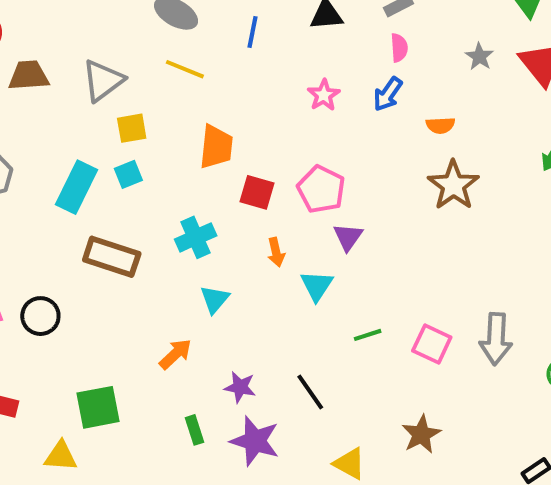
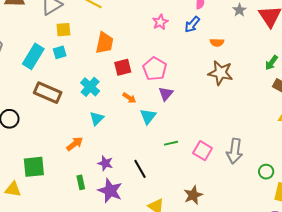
brown star: (453, 185) -> (221, 73), turned -30
red square: (257, 192) -> (123, 67), turned -36
cyan cross: (196, 237) -> (90, 87), turned -30
orange arrow: (276, 252) -> (129, 98), turned -48

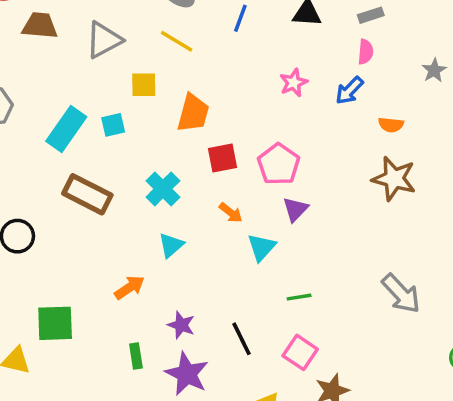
yellow square: (63, 30) -> (144, 85), moved
pink square: (203, 151) -> (300, 352), moved
gray arrow: (235, 151) -> (401, 294), moved, turned -55

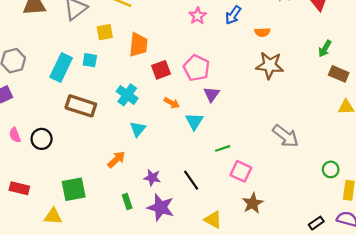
cyan square: (113, 125) -> (90, 60), turned 32
pink square: (300, 352) -> (241, 171), moved

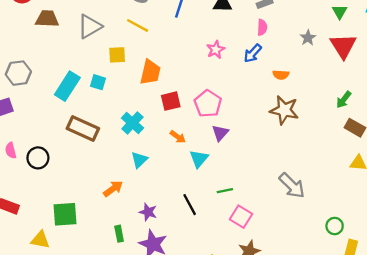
black line: (191, 180) -> (190, 205), moved

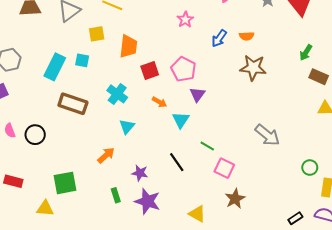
blue arrow: (253, 53) -> (219, 38), moved
green line: (225, 191) -> (207, 146), turned 48

